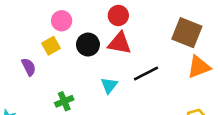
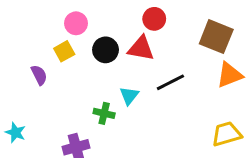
red circle: (118, 15) -> (154, 19), moved
green cross: (64, 101) -> (104, 113), moved, turned 36

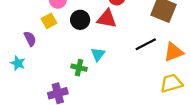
orange triangle: (229, 75) -> (174, 52), moved
black line: (170, 82) -> (146, 44), moved
cyan star: (15, 132) -> (18, 63), moved

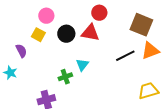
yellow square: (49, 21) -> (38, 35), turned -32
orange triangle: (174, 52) -> (150, 51), moved
green cross: (79, 68) -> (65, 77), turned -32

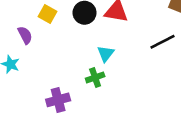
green cross: (65, 77) -> (95, 77), moved

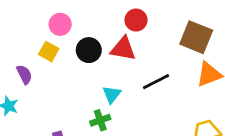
black line: (162, 42) -> (156, 82), moved

